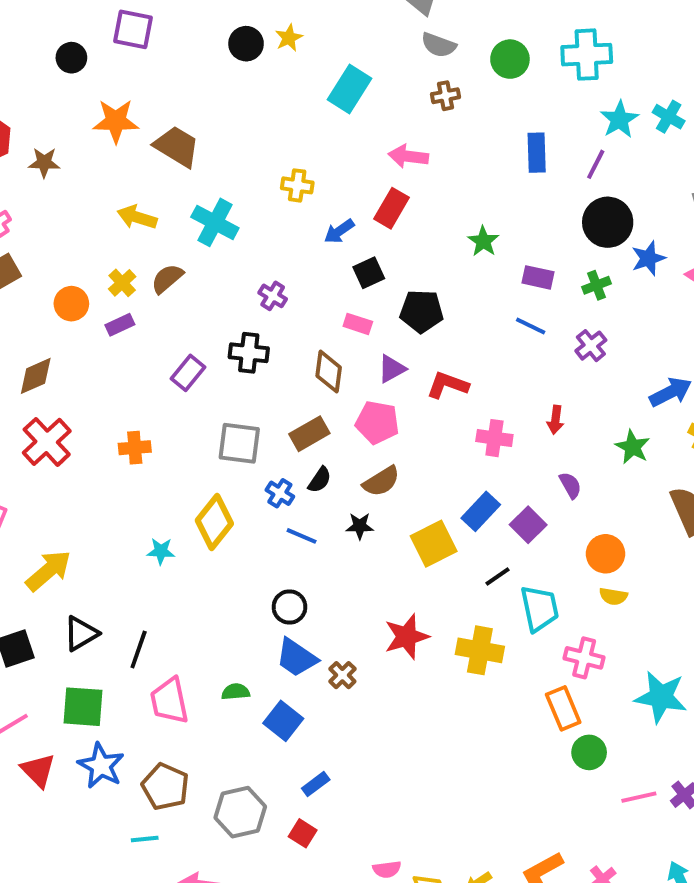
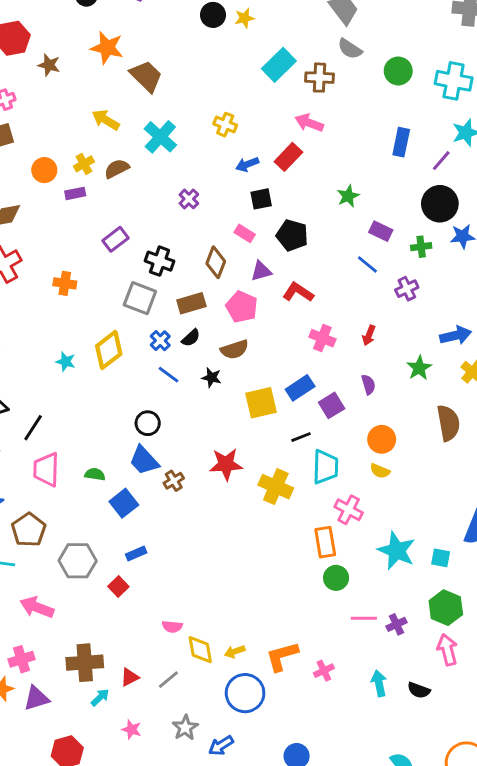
brown cross: (446, 96) -> (319, 78), moved, size x1.4
black cross: (249, 353) -> (160, 261), moved

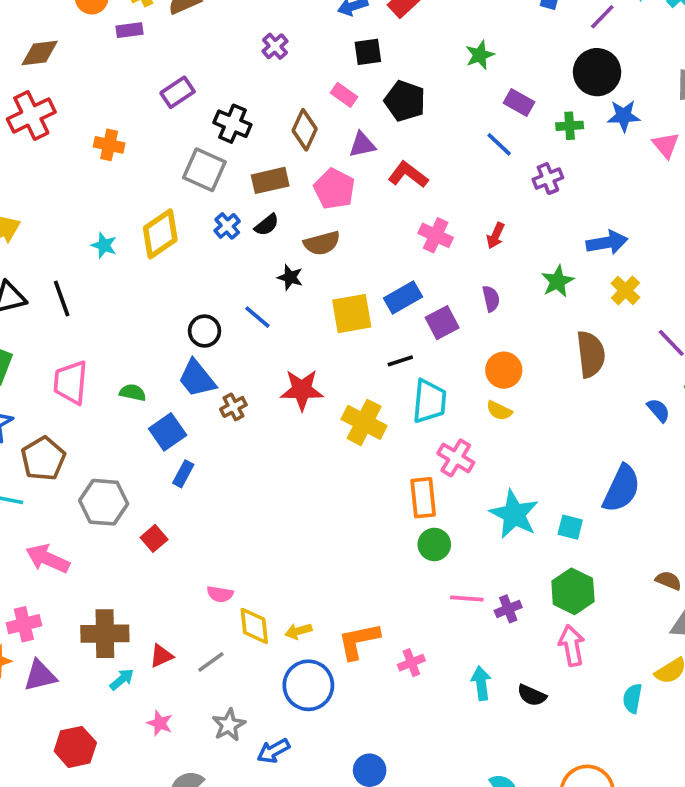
blue line: (168, 375) -> (257, 317), moved
black line: (33, 428) -> (62, 299), moved, turned -56
blue rectangle: (136, 554) -> (183, 474), moved, turned -42

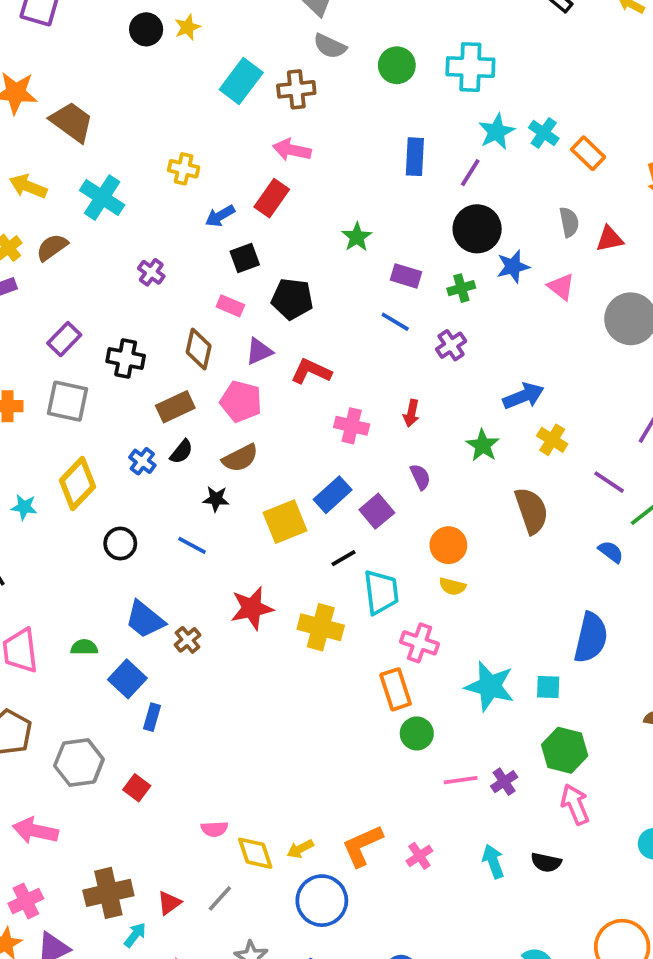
gray square: (204, 170) -> (68, 401), moved
black circle: (205, 331) -> (120, 544), moved

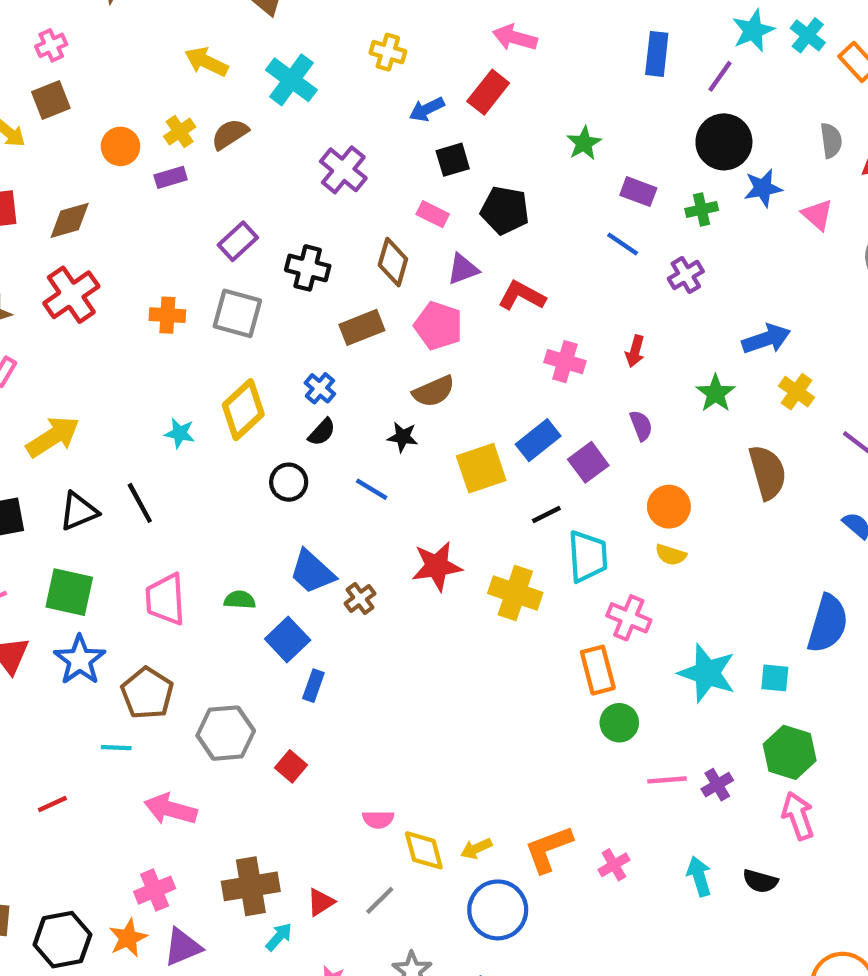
purple cross: (151, 272) -> (343, 170), size x1.5
black semicircle: (181, 452) -> (322, 432), moved

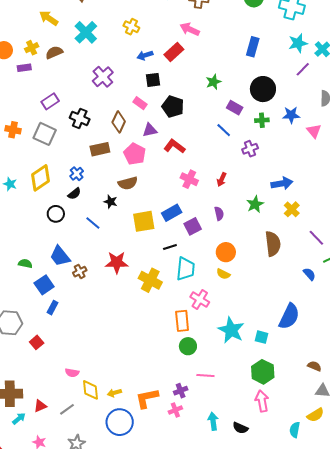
purple line: (720, 76) -> (303, 69), moved
black circle: (724, 142) -> (263, 89), moved
purple cross: (717, 785) -> (181, 391), moved

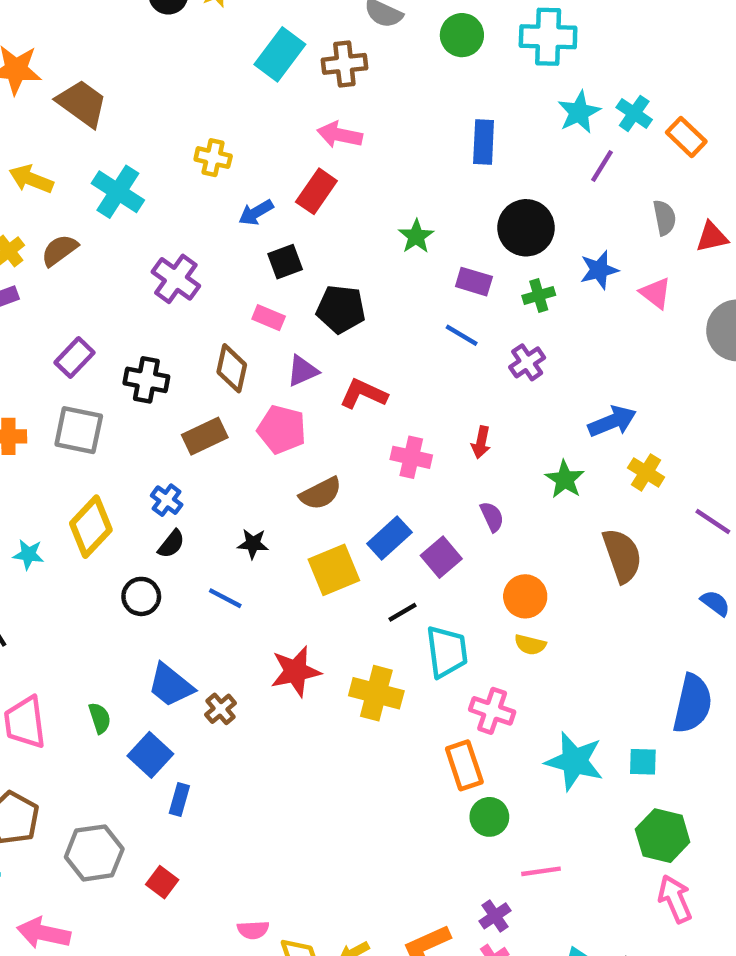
brown semicircle: (128, 183) -> (321, 493), moved
green semicircle: (25, 264) -> (100, 718), turned 72

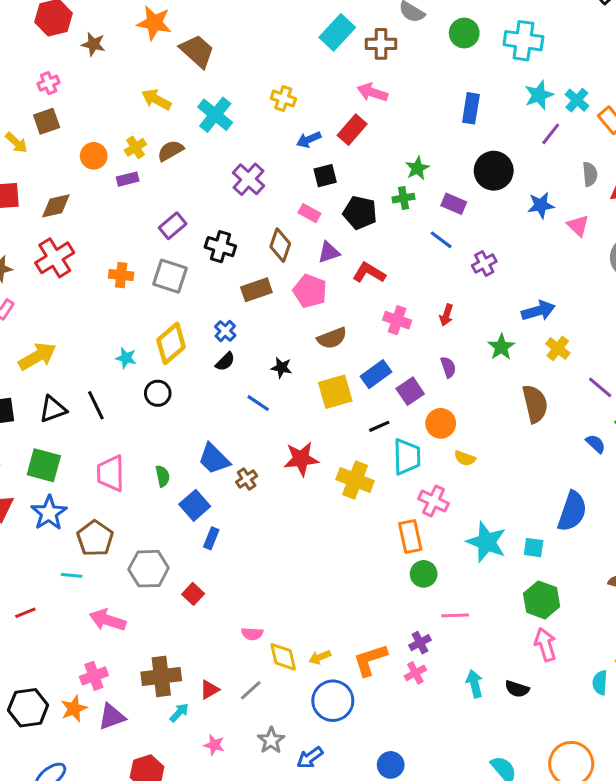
green cross: (539, 295) -> (404, 198), moved
black circle: (141, 596) -> (158, 393), moved
orange circle: (525, 596) -> (441, 423), moved

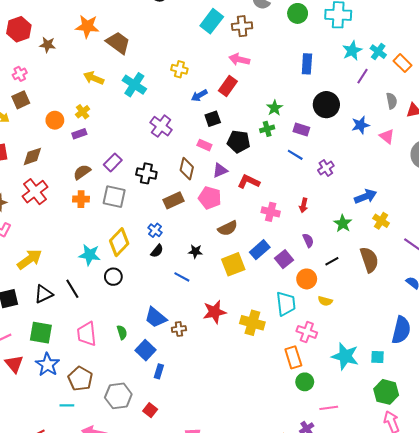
brown semicircle: (170, 151) -> (82, 172), moved
cyan star: (126, 358) -> (90, 255), size x1.5
black line: (379, 426) -> (332, 261), moved
brown cross: (247, 479) -> (179, 329), turned 32

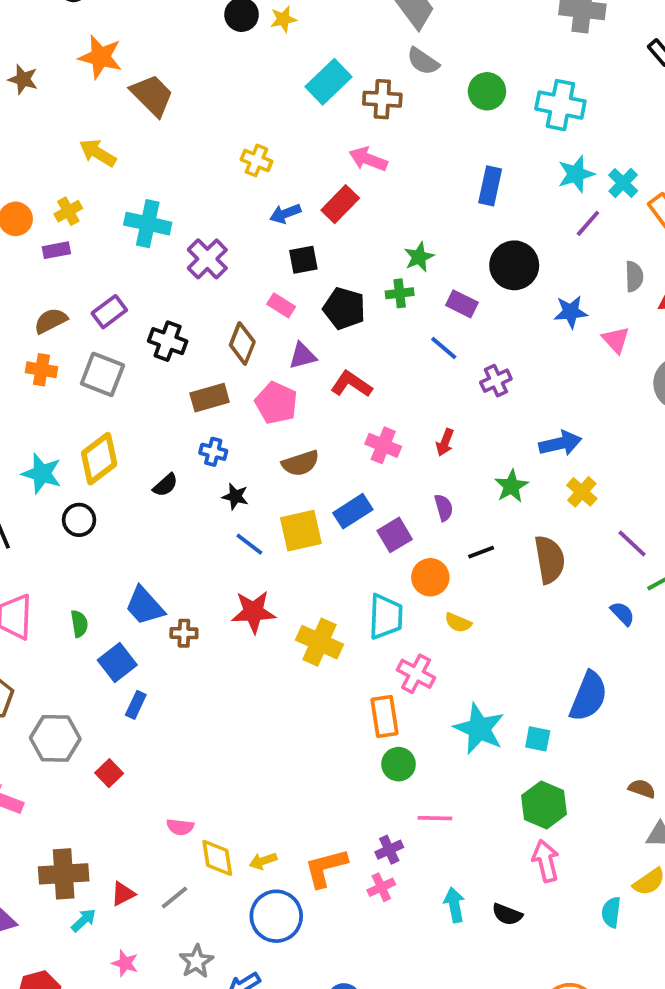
cyan cross: (134, 85) -> (148, 224), moved, turned -30
blue cross: (155, 230) -> (213, 452), moved, turned -32
blue line: (182, 277) -> (249, 544), moved

